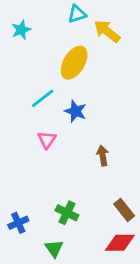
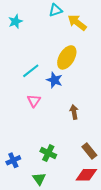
yellow ellipse: (74, 63) -> (67, 57), moved

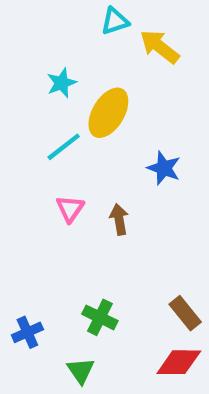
cyan star: (15, 21) -> (62, 83), moved
yellow ellipse: (67, 57) -> (108, 113), moved
blue star: (54, 80) -> (164, 168), moved
brown arrow: (74, 112) -> (119, 219), moved

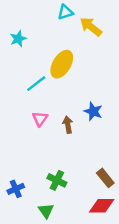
cyan star: (62, 83) -> (18, 39), moved
blue star: (164, 168) -> (93, 111), moved

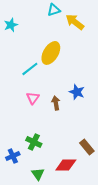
cyan star: (18, 39) -> (11, 25), moved
green cross: (57, 180) -> (34, 142), moved
red diamond: (102, 206) -> (66, 165), moved

